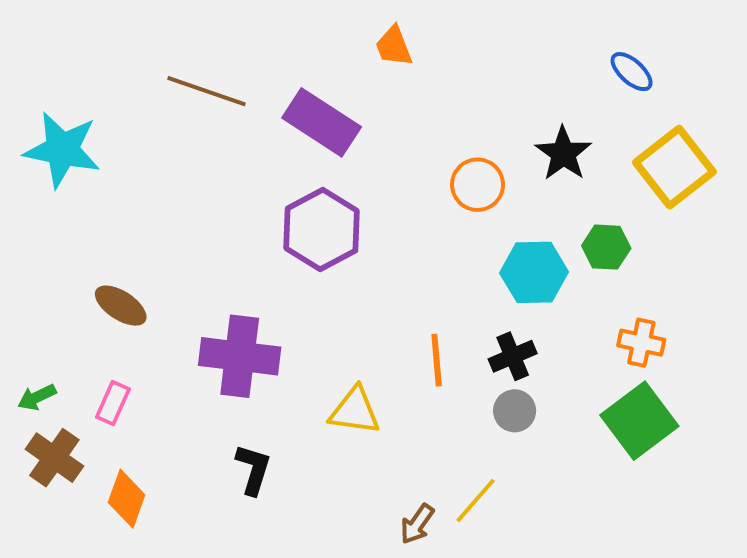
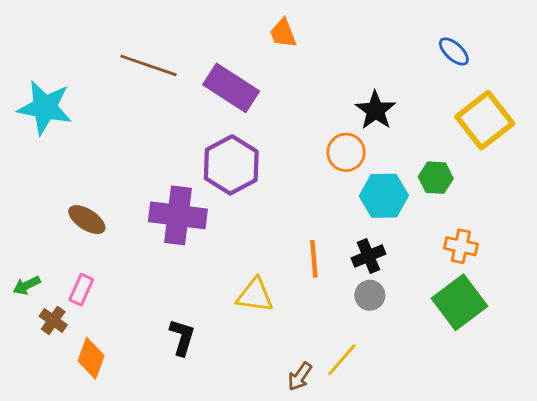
black star: (563, 153) -> (375, 110), moved
orange circle: (478, 185) -> (346, 152), moved
purple cross: (240, 356) -> (178, 215), moved
brown cross: (54, 458) -> (53, 320), moved, size x0.7

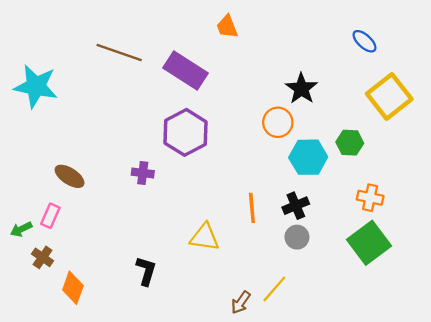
purple cross: (178, 215) -> (143, 173), size x0.5
pink rectangle: (81, 290) -> (50, 216), moved

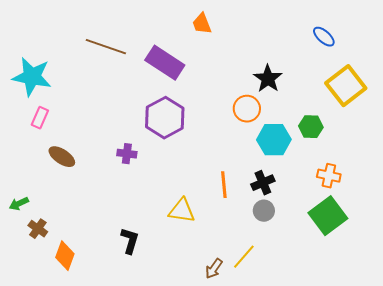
pink rectangle: (50, 216) -> (40, 118), moved

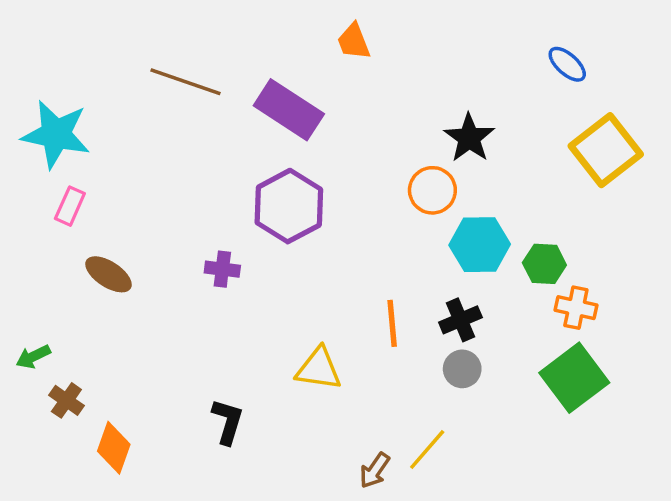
green hexagon: (311, 127) -> (544, 264), moved

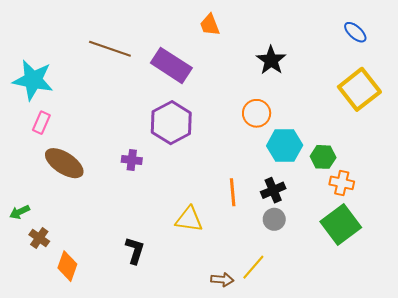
blue ellipse: (567, 64) -> (355, 32), moved
black star: (469, 138) -> (271, 60), moved
brown ellipse: (108, 274) -> (64, 163), size x1.4
brown arrow: (375, 470) -> (222, 280), turned -120

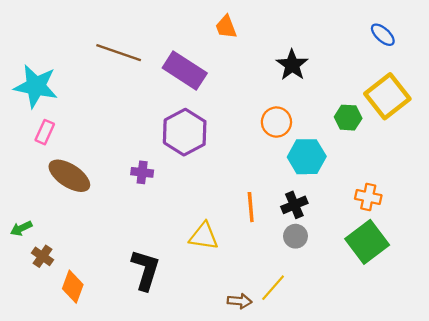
green hexagon: (323, 157) -> (348, 118), moved
black L-shape: (135, 250) -> (145, 270), size x1.4

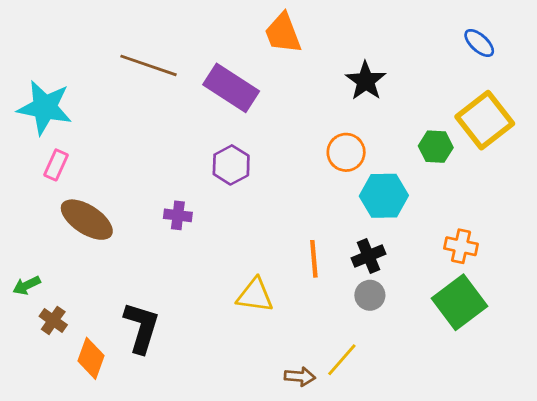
orange trapezoid: (226, 27) -> (283, 33), size x1.4
purple hexagon: (185, 132) -> (231, 165), size x0.7
black L-shape: (145, 270) -> (141, 327), moved

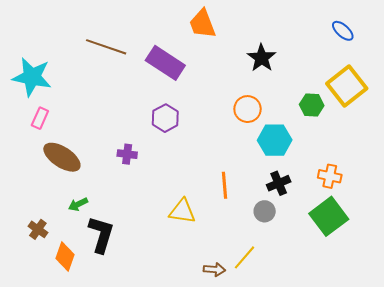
black cross: (368, 256) -> (279, 183), moved
green arrow: (27, 285) -> (78, 204), moved

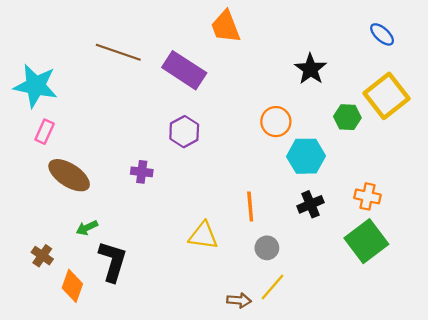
black star: (262, 58) -> (311, 69), moved
gray circle: (265, 211) -> (267, 248), moved

